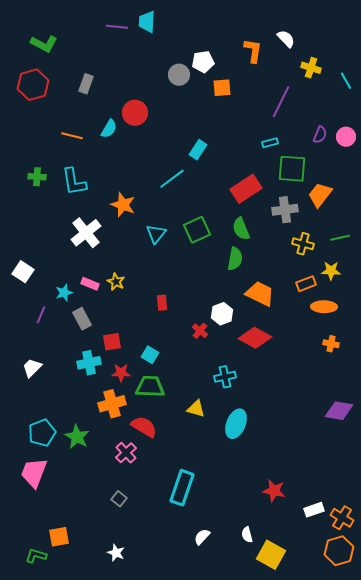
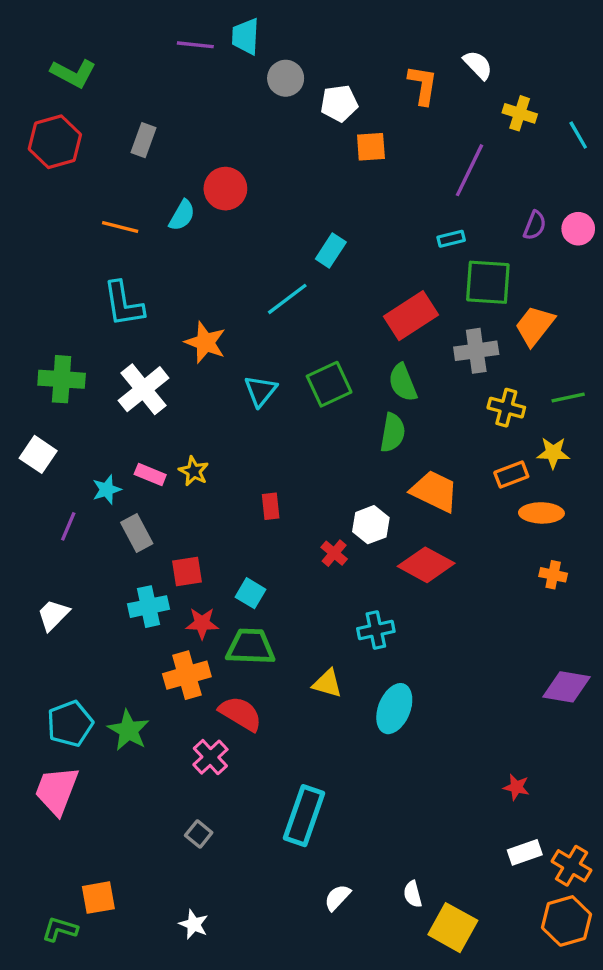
gray circle: (179, 75) -> (286, 78), moved
green cross: (37, 177) -> (62, 379), moved, size x1.5
red star: (274, 491) -> (516, 787), moved, size x0.7

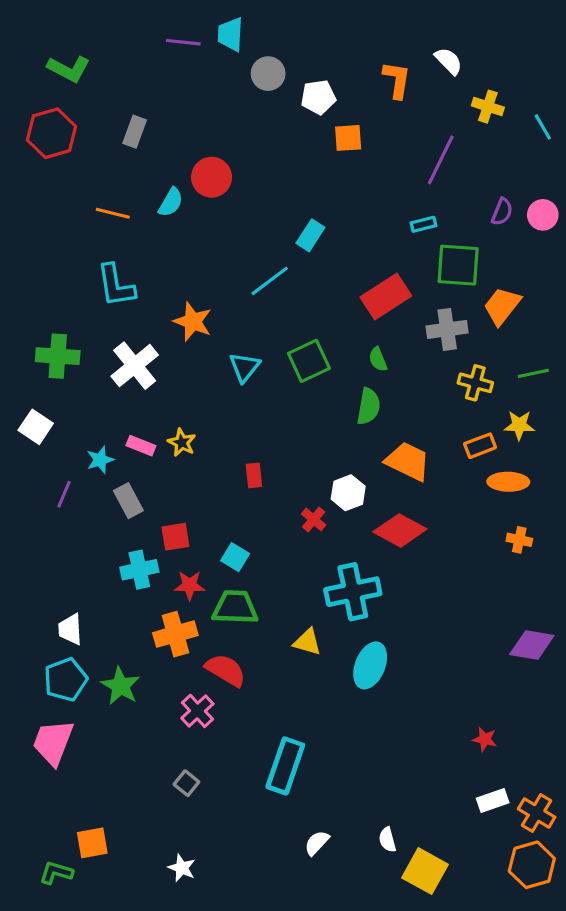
green semicircle: (403, 383) -> (378, 359), size x0.7
white trapezoid: (53, 615) -> (70, 629), moved, turned -48
cyan cross: (376, 630) -> (353, 592), size x1.6

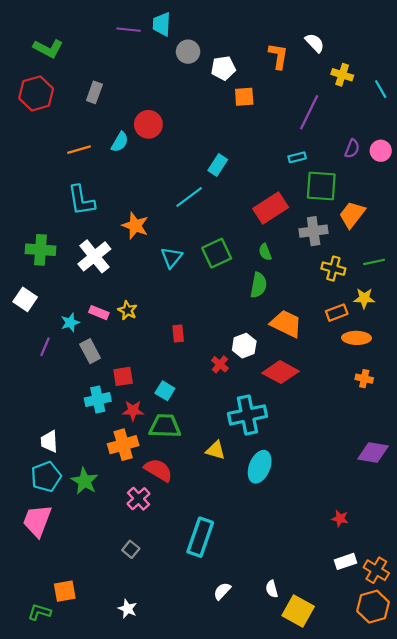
orange line: (113, 213) -> (79, 150), turned -30

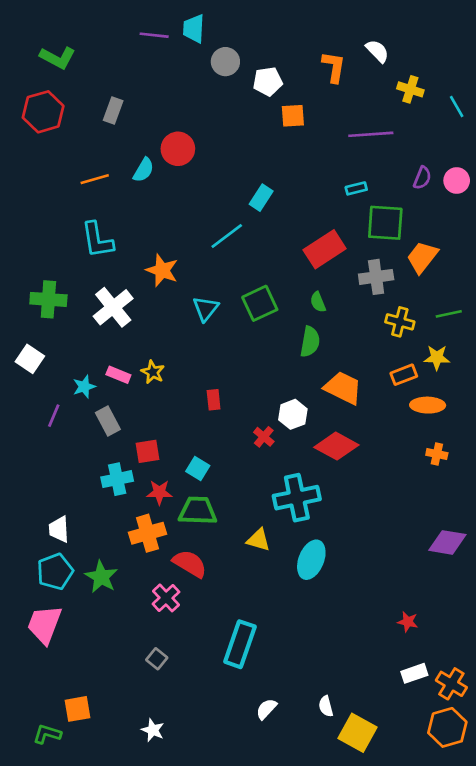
purple line: (309, 112) -> (371, 134), turned 60

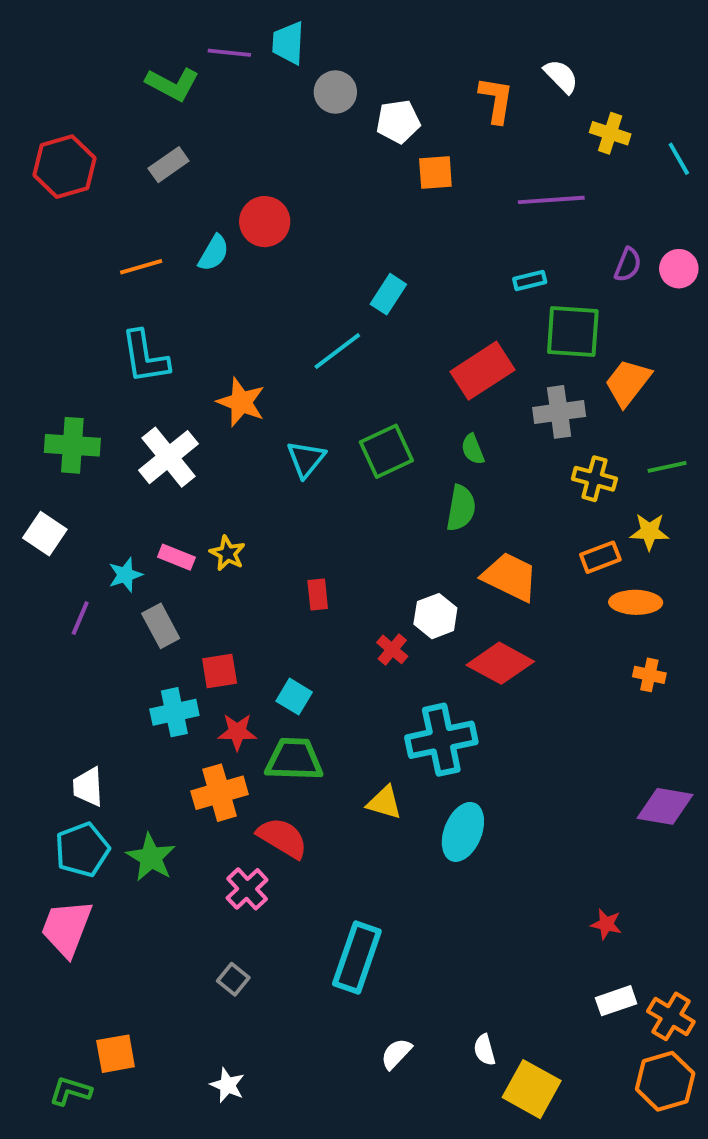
green L-shape: (58, 58) -> (172, 84), moved
gray rectangle: (113, 110) -> (169, 165), turned 35

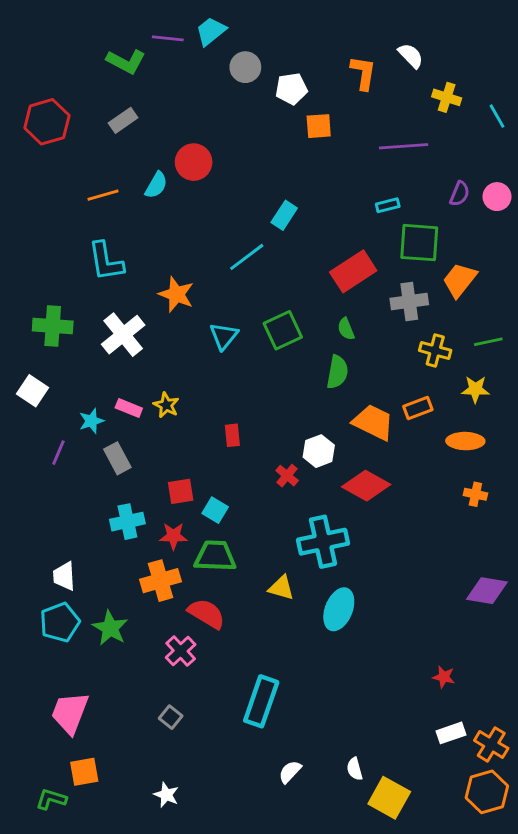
cyan trapezoid: (288, 43) -> (211, 31), turned 48
orange rectangle: (600, 557) -> (418, 408), moved
red square: (220, 671) -> (181, 491), moved
pink trapezoid: (66, 928) -> (70, 713), moved

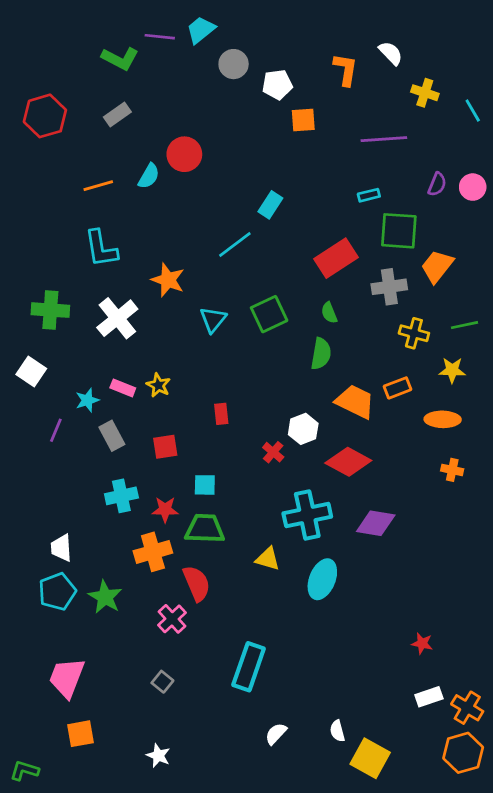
red square: (181, 491) -> (165, 447), moved
cyan square: (215, 510) -> (205, 485), turned -30
purple diamond: (487, 591) -> (376, 523), moved
red semicircle: (207, 614) -> (197, 583), turned 36
green L-shape: (51, 799) -> (24, 771), moved

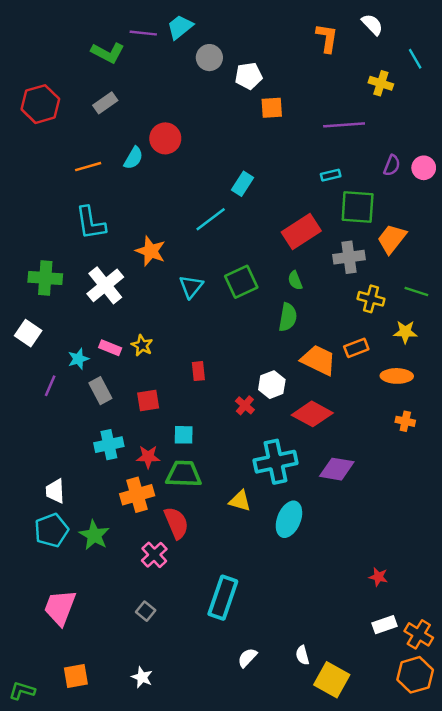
white semicircle: (391, 53) -> (372, 24), moved
orange L-shape: (346, 69) -> (327, 38), moved
cyan line: (473, 110) -> (415, 59), moved
green line: (464, 325) -> (416, 291), turned 30
orange square: (80, 734) -> (76, 676), moved

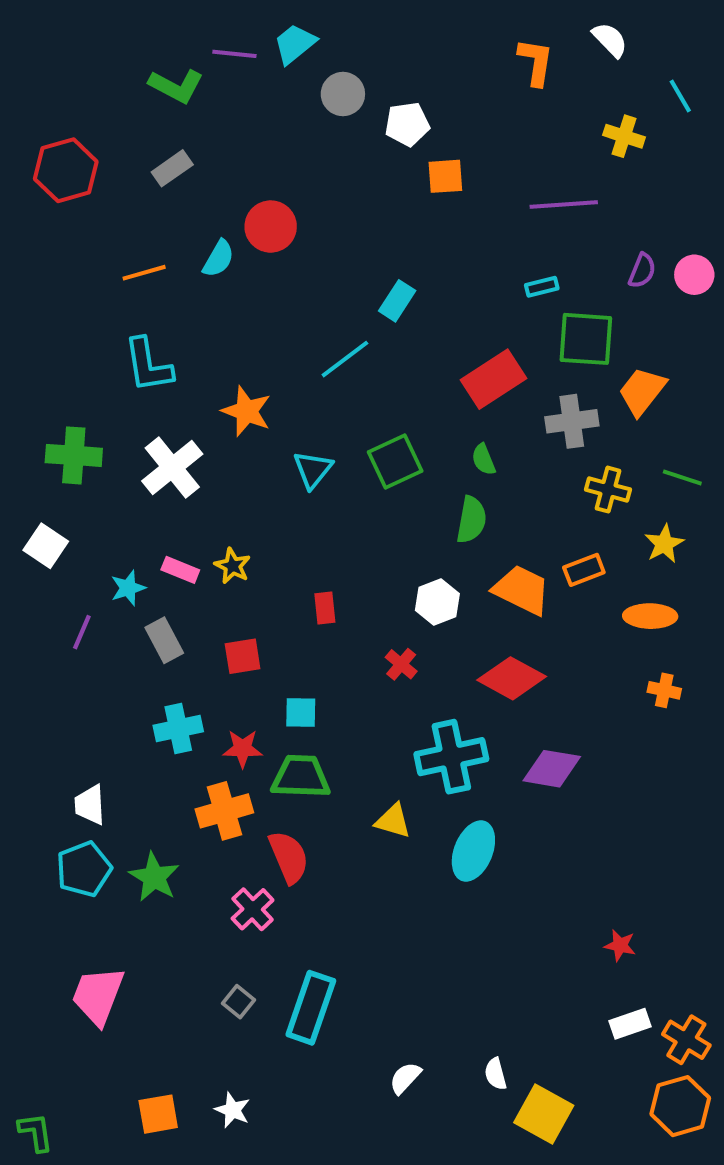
yellow star: (405, 332) -> (664, 544), turned -30
white hexagon: (272, 385) -> (437, 602), moved
cyan rectangle: (223, 598) -> (311, 1008), moved
orange square: (76, 676) -> (158, 1114), moved
green L-shape: (22, 691) -> (36, 1132), turned 65

